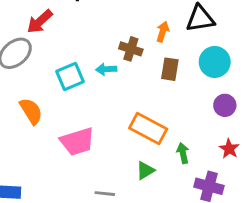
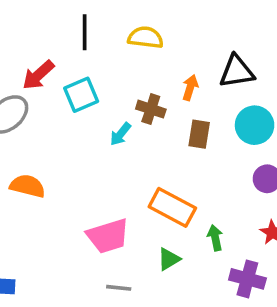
cyan arrow: (106, 69) -> (120, 134), turned -48
cyan square: (70, 76) -> (81, 95), moved
orange semicircle: (31, 111) -> (28, 186), turned -44
pink trapezoid: (77, 142) -> (108, 236), moved

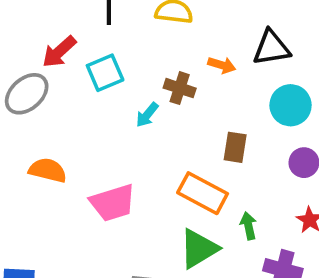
orange arrow: (190, 88) -> (222, 65), turned 90
brown rectangle: (199, 134) -> (235, 147), moved
pink trapezoid: (108, 236) -> (113, 203), moved
green triangle: (169, 259) -> (199, 249), size x1.6

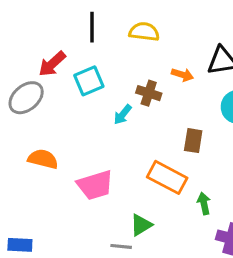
green triangle: (199, 249) -> (141, 225), moved, size x0.7

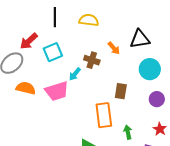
orange arrow: (182, 75) -> (114, 48), turned 32
orange semicircle: (43, 159) -> (26, 88), moved
orange rectangle: (167, 177) -> (104, 115), turned 55
pink trapezoid: (95, 185) -> (57, 91), moved

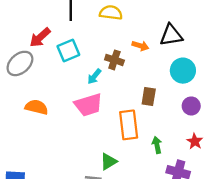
orange arrow: (114, 48) -> (140, 46), turned -32
orange semicircle: (26, 88) -> (36, 107), moved
pink trapezoid: (57, 91) -> (88, 105), moved

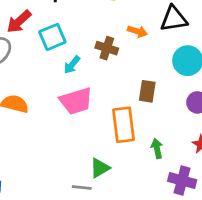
cyan arrow: (94, 76) -> (72, 65), moved

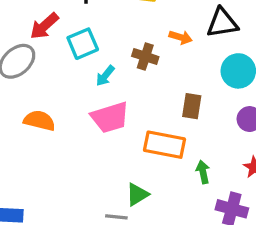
orange rectangle: (124, 125) -> (165, 145), turned -72

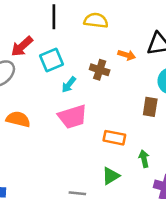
brown rectangle: (192, 106) -> (150, 107), moved
orange rectangle: (165, 145) -> (114, 138), size x0.7
green triangle: (137, 194) -> (111, 176), moved

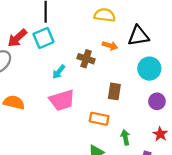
yellow semicircle: (96, 21) -> (105, 15), moved
cyan square: (51, 60) -> (43, 38), moved
brown rectangle: (150, 107) -> (114, 91), moved

